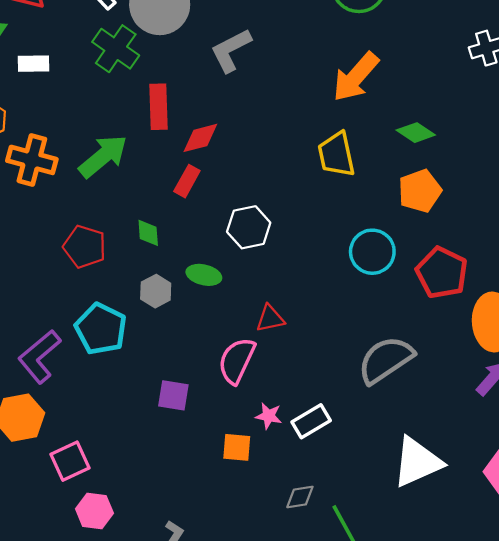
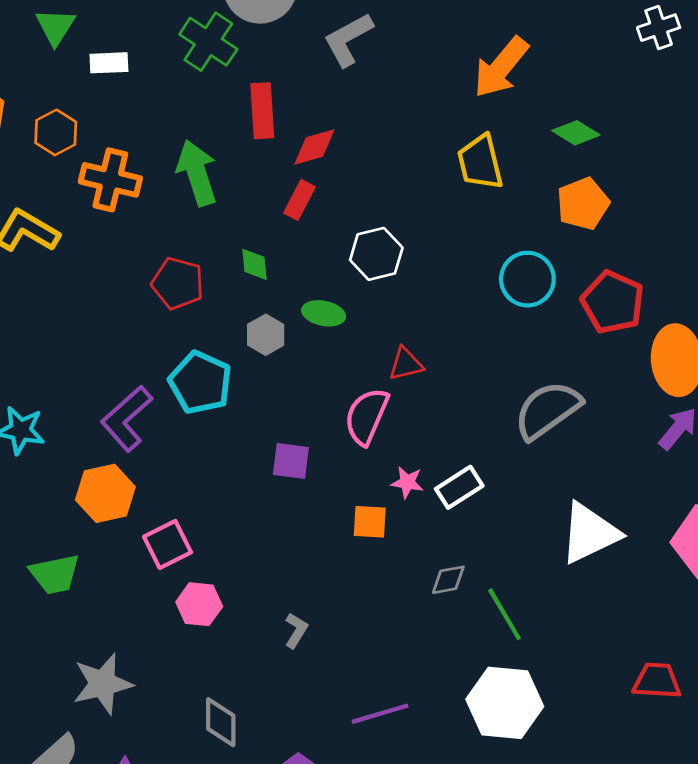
green arrow: (103, 156) -> (197, 173), turned -66

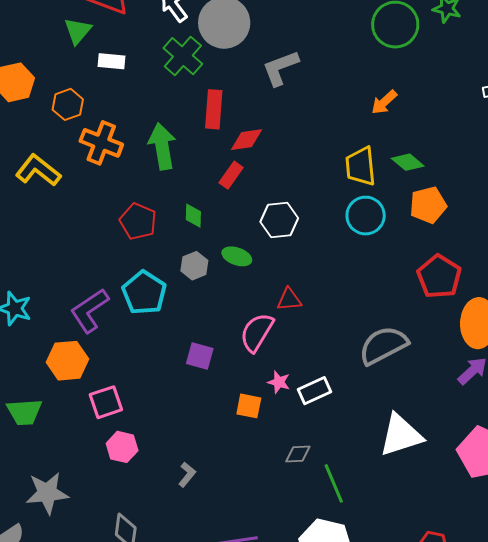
orange arrow: (501, 67) -> (384, 102), size x0.6
green diamond: (576, 133) -> (408, 162), moved
cyan circle: (527, 279) -> (366, 216), moved

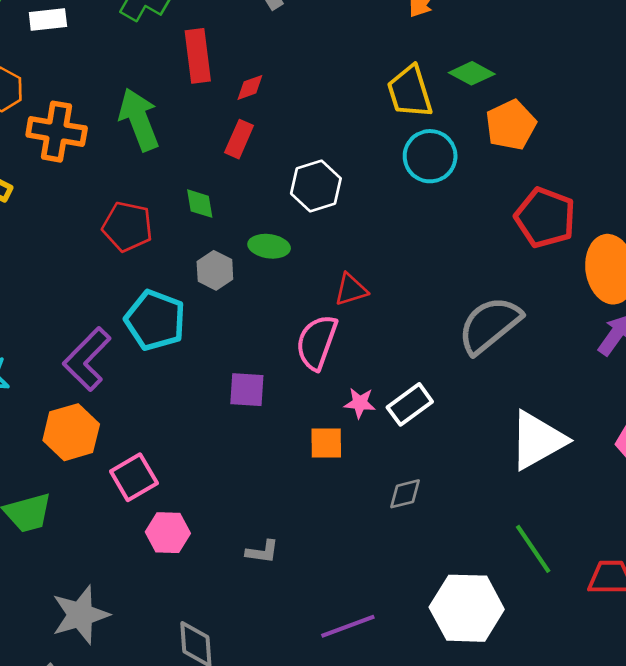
red diamond: (247, 140) -> (250, 87), size x0.7
gray L-shape: (187, 475) -> (262, 552), turned 70
green line: (334, 483) -> (533, 549), moved

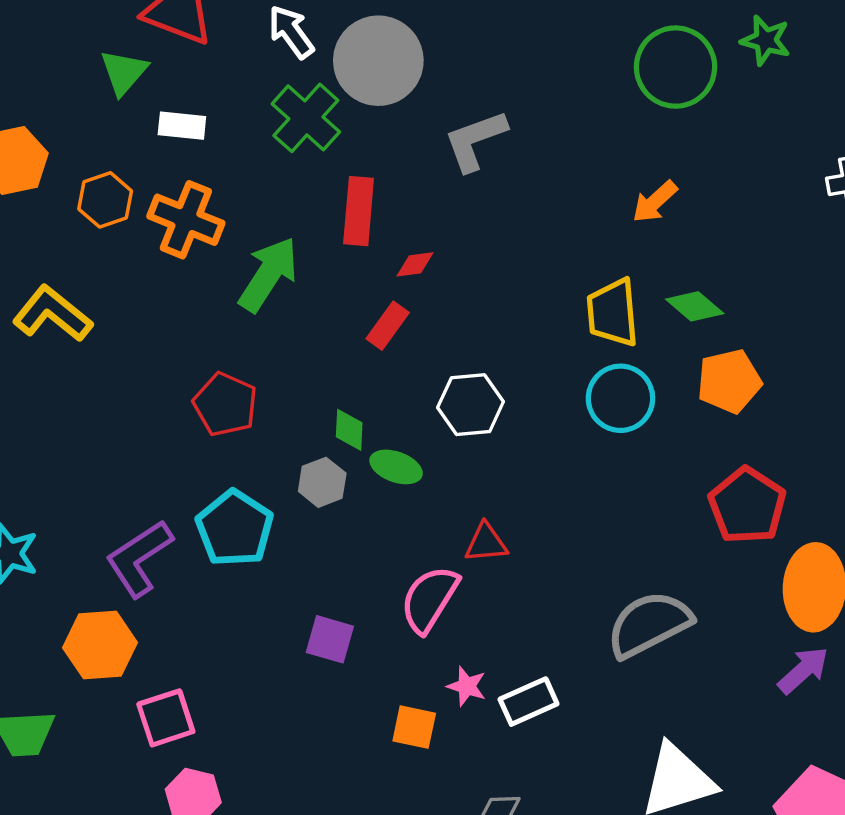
green arrow: (139, 119) -> (268, 274), turned 42
orange cross: (57, 132) -> (186, 220), moved
green diamond: (200, 204) -> (349, 430), moved

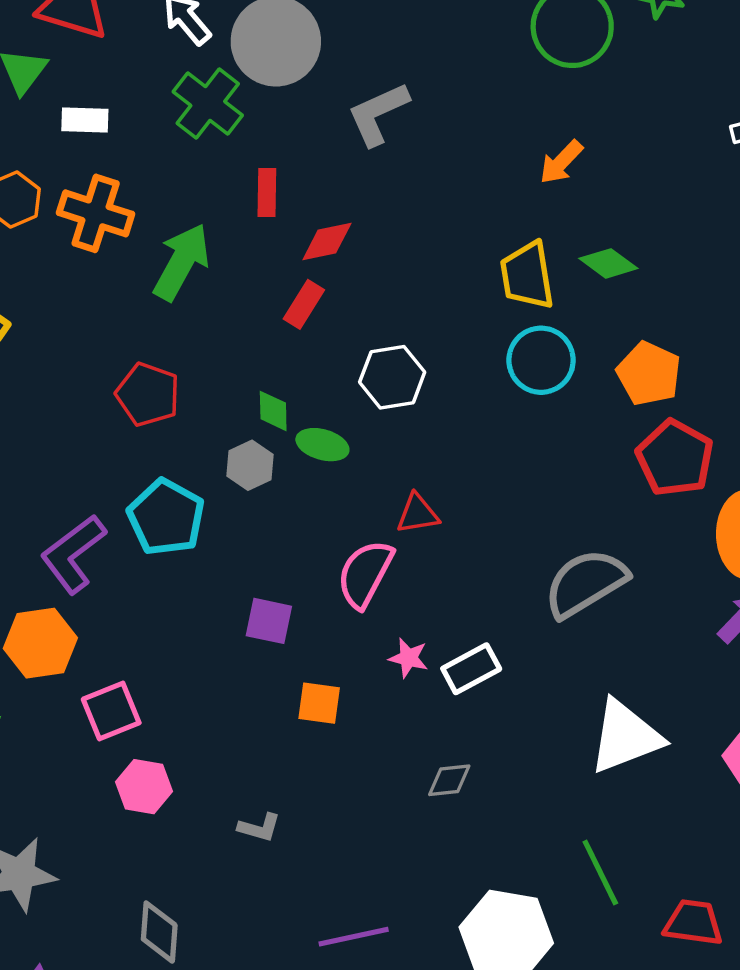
red rectangle: (359, 211) -> (267, 192), size x0.7
red diamond: (415, 264) -> (327, 242), size x1.4
orange pentagon: (729, 381) -> (649, 374), moved, turned -30
orange square: (414, 727) -> (319, 703), moved

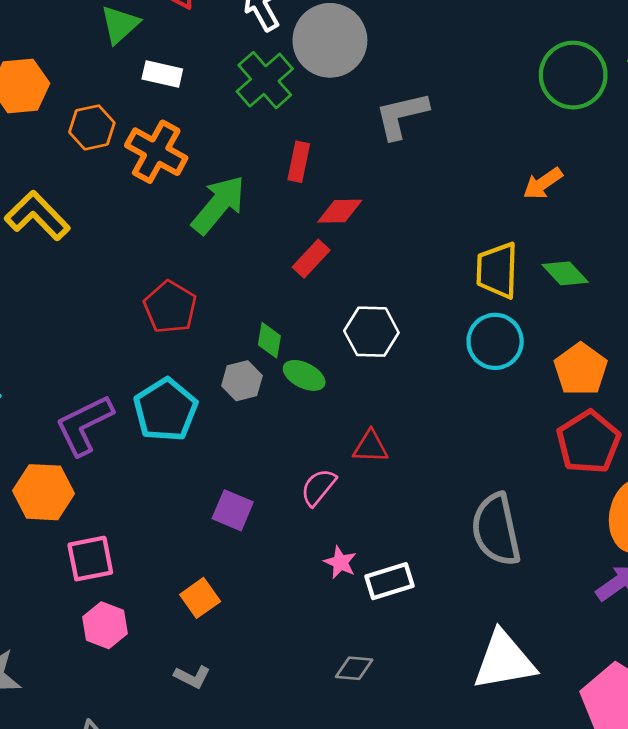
pink semicircle: (365, 574) -> (318, 487), size x0.7
gray semicircle: (586, 583) -> (496, 530), turned -82
orange square: (319, 703) -> (200, 598), moved, turned 36

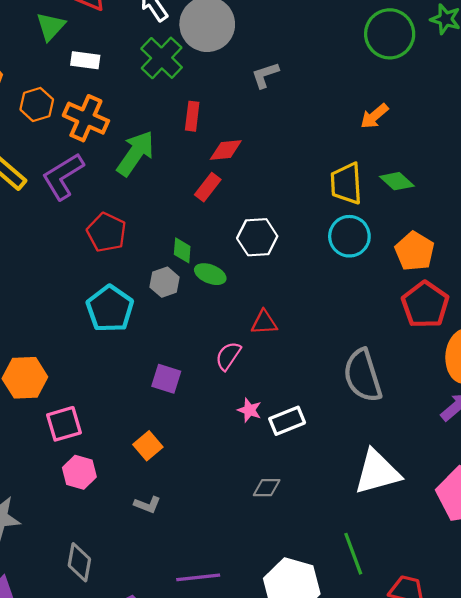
gray L-shape: (401, 115) -> (265, 75), size x0.7
purple L-shape: (84, 425) -> (63, 176), moved

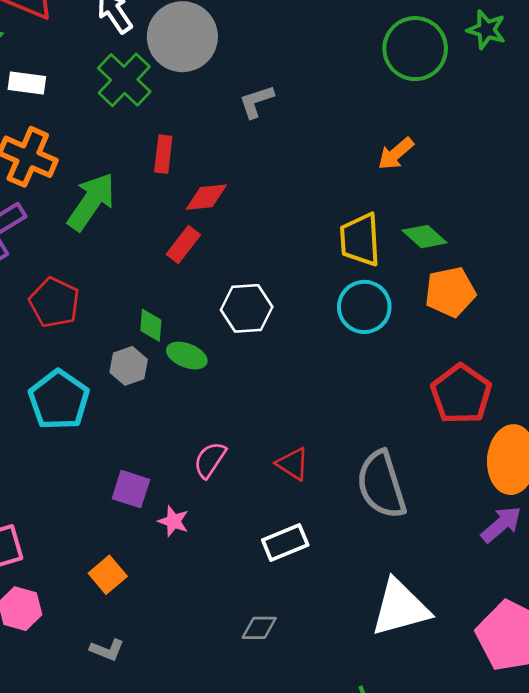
orange pentagon: (415, 251) -> (450, 292), moved, turned 30
red triangle: (264, 322) -> (293, 464), moved, turned 36
pink star: (249, 410) -> (173, 521), moved

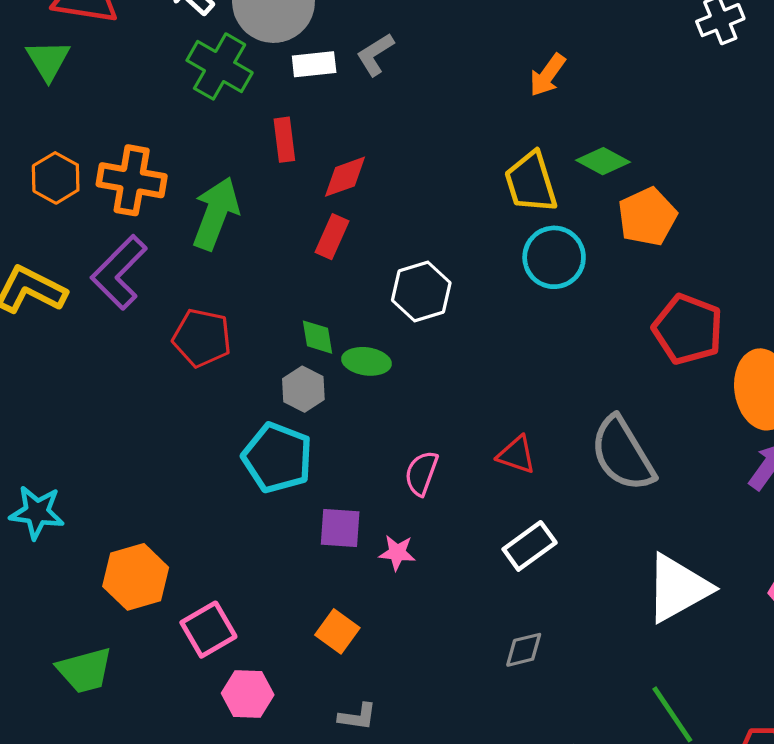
white rectangle: (27, 83) -> (314, 64), moved
cyan pentagon: (59, 400) -> (277, 458), moved

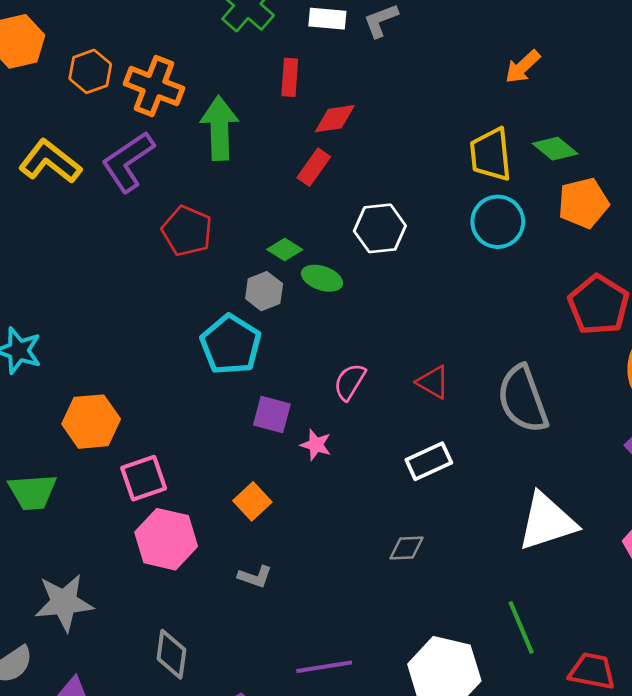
green arrow: (216, 213) -> (219, 128), turned -34
green diamond: (318, 337) -> (285, 250), turned -60
pink hexagon: (248, 694) -> (166, 539), size x1.4

